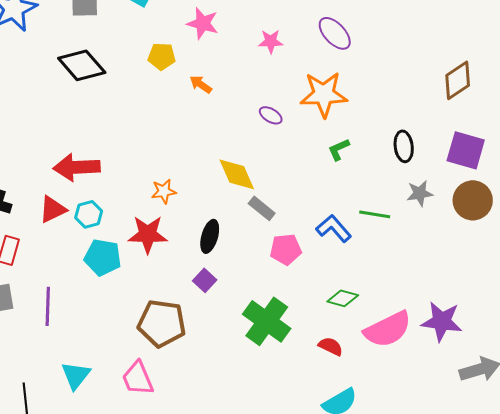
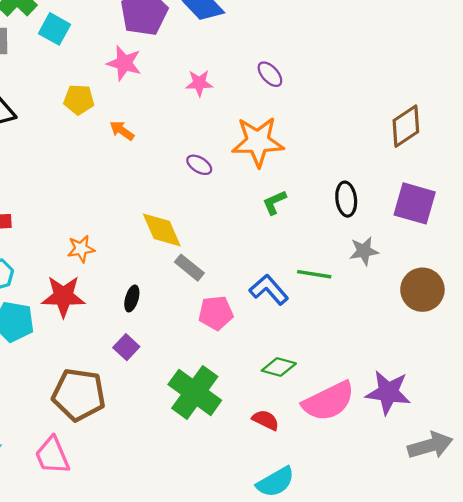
purple ellipse: (335, 33) -> (270, 74), size x0.7
brown circle: (473, 200) -> (422, 290), moved
black ellipse: (210, 236) -> (132, 298), size x0.7

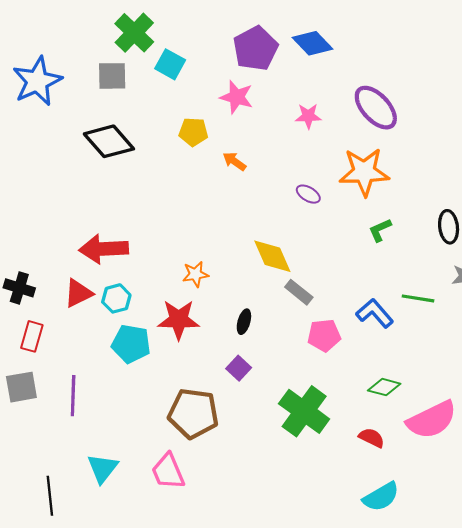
purple ellipse: (270, 74) -> (376, 108), size x1.8

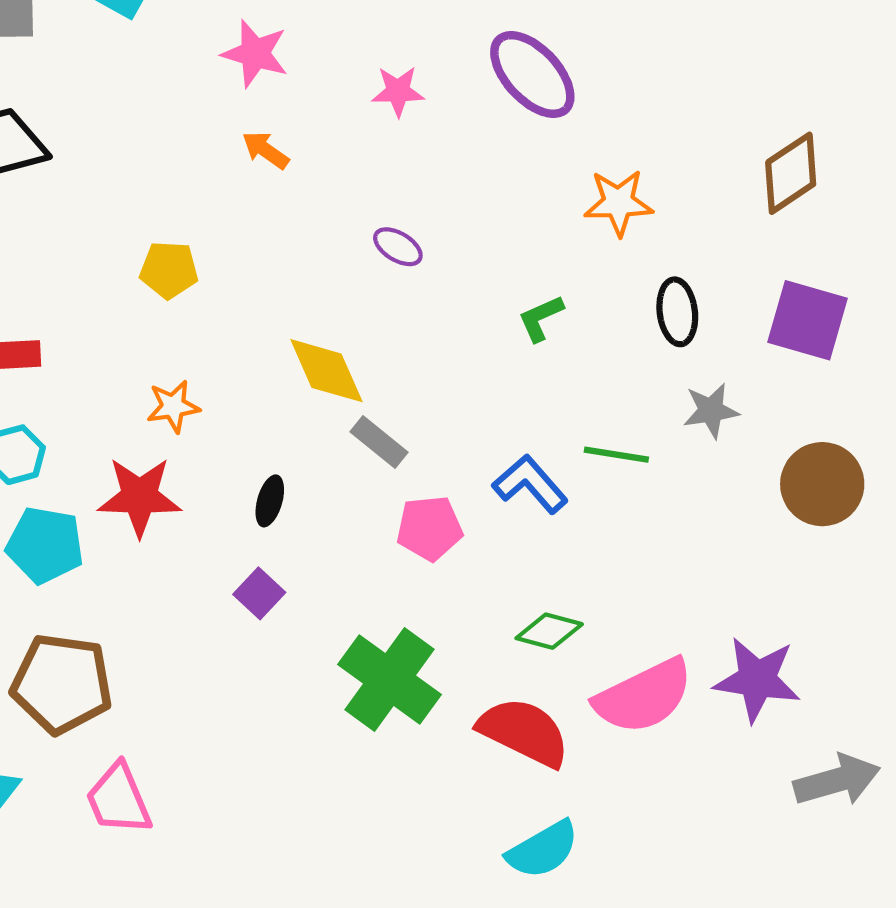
yellow pentagon: (193, 132) -> (169, 270), moved
orange arrow: (234, 161) -> (266, 150), moved
orange star: (364, 172) -> (618, 203), moved, size x0.7
brown pentagon: (193, 413) -> (62, 684), moved
red semicircle: (372, 438) -> (524, 732), size x1.8

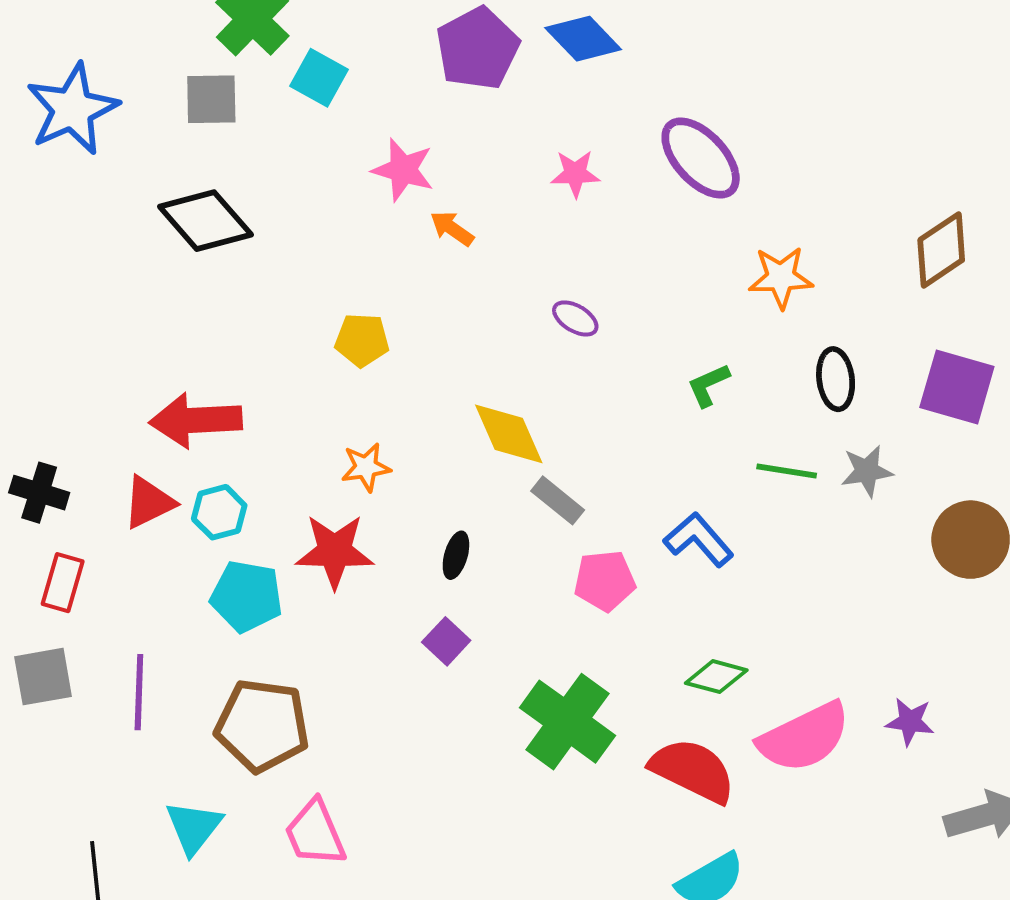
pink star: (255, 53) -> (403, 170), moved
green line: (616, 455) -> (787, 471), moved
purple star: (757, 679) -> (910, 722), size x0.6

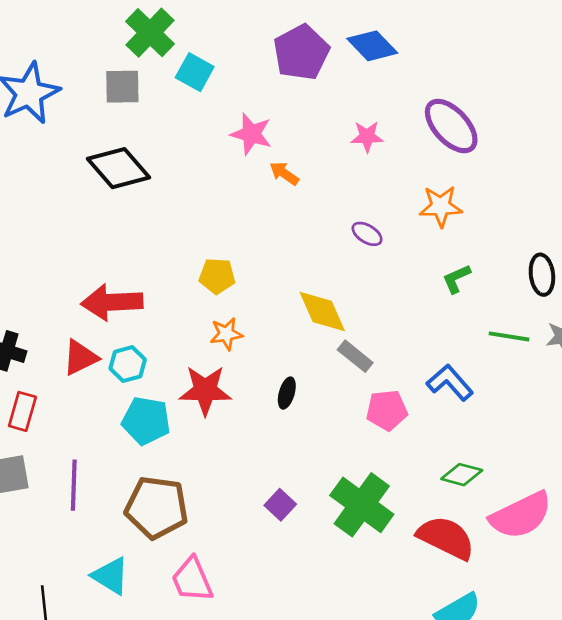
orange star: (781, 277) -> (441, 206), moved
yellow pentagon: (362, 340) -> (217, 276), moved
purple square: (446, 641) -> (280, 505), moved
cyan triangle: (194, 827) -> (111, 576), turned -36

